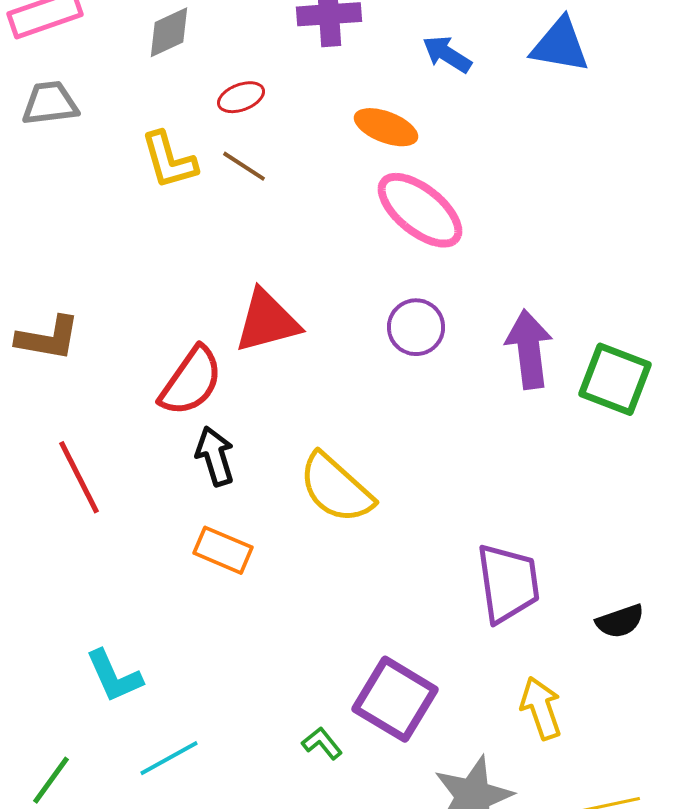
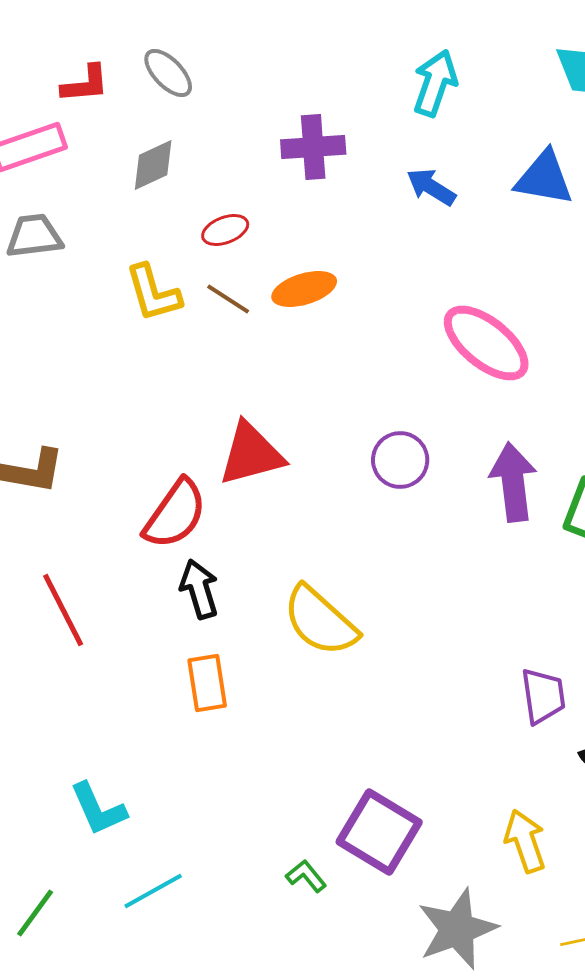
orange ellipse: (386, 127) -> (304, 289), moved, turned -38
pink ellipse: (420, 210) -> (486, 343), moved
orange rectangle: (223, 550) -> (207, 683), turned 58
purple trapezoid: (508, 583) -> (543, 696), moved, size x0.7

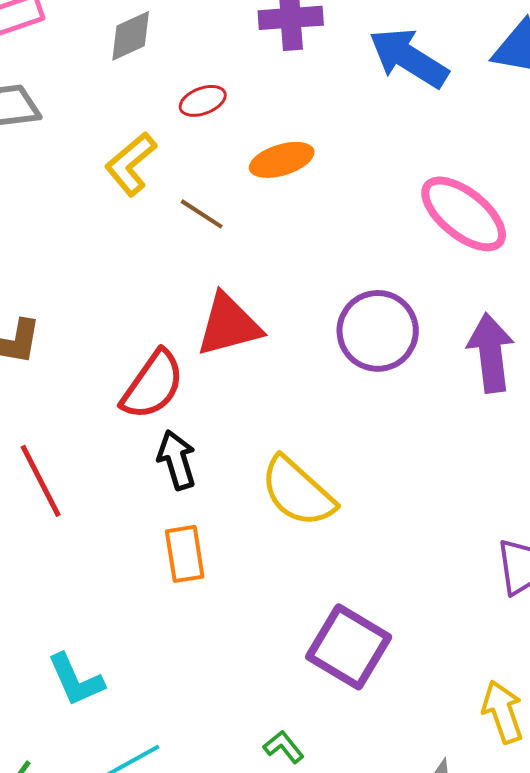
blue arrow: (431, 187) -> (409, 58), size x1.6
yellow L-shape: (153, 293) -> (131, 164), turned 66
brown line: (228, 299) -> (202, 214), moved
purple circle: (400, 460) -> (378, 331), size x1.4
purple square: (379, 832) -> (349, 647), moved

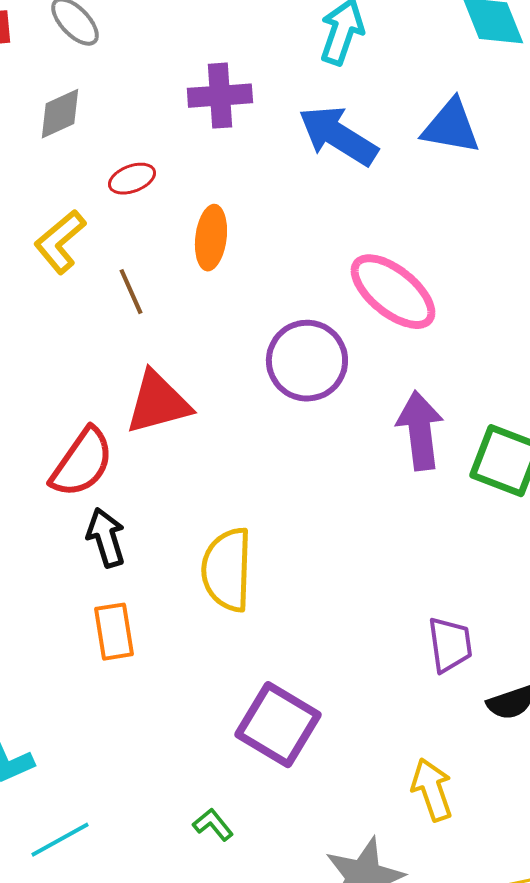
orange ellipse: (282, 160) -> (211, 238), turned -66
brown line: (202, 214) -> (131, 292), turned 33
purple circle: (378, 331) -> (307, 361), moved
yellow semicircle: (298, 492) -> (227, 570), turned 50

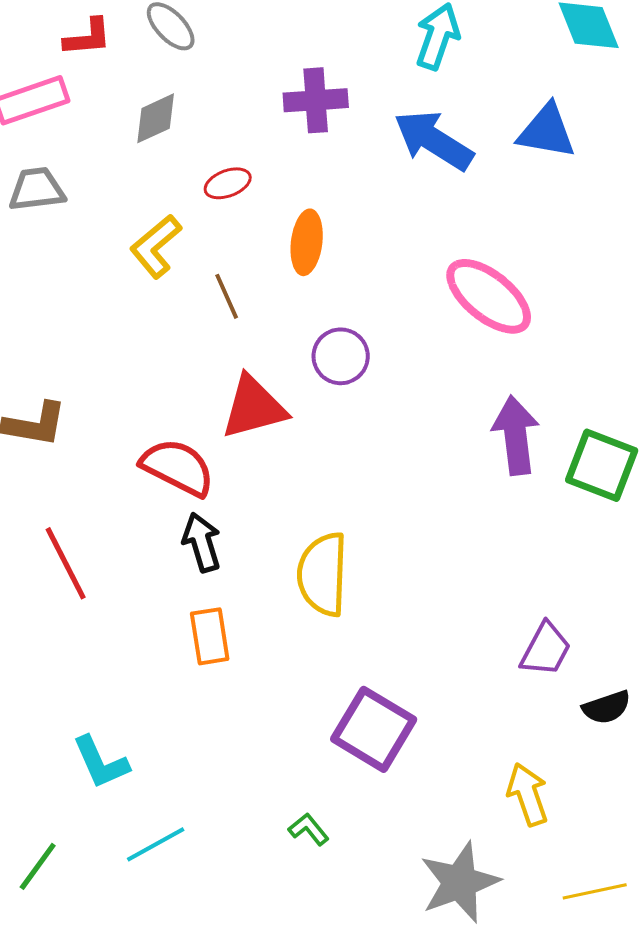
purple circle: (307, 361) -> (341, 356), moved, size x0.7
red semicircle: (82, 463) -> (178, 467), turned -98
purple trapezoid: (450, 645) -> (546, 649), turned 36

